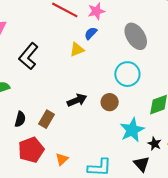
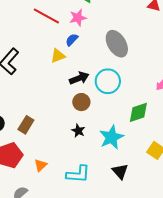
black arrow: (77, 100) -> (79, 78), moved
brown circle: (110, 102) -> (81, 102), moved
black star: (155, 144) -> (78, 131), moved

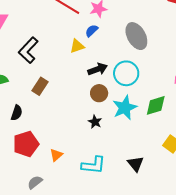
brown rectangle: (26, 125) -> (40, 86), moved
cyan star: (111, 137) -> (125, 108), moved

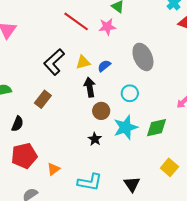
blue semicircle: (92, 31) -> (104, 66), moved
black L-shape: (28, 50) -> (54, 62), moved
black arrow: (98, 69) -> (90, 87), moved, turned -84
cyan circle: (126, 73) -> (130, 93), size x0.7

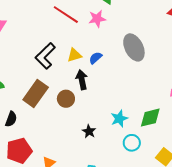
cyan circle: (130, 93) -> (132, 143), moved
brown rectangle: (43, 99) -> (36, 94), size x1.5
brown circle: (101, 111) -> (66, 99), moved
cyan star: (126, 127) -> (119, 119), size x0.7

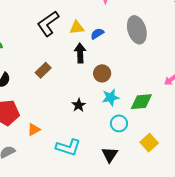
brown rectangle: (36, 94) -> (43, 70), moved, size x0.6
brown circle: (66, 99) -> (102, 73), moved

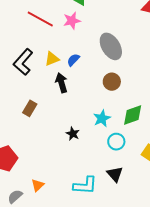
brown circle: (102, 73) -> (112, 82), moved
orange triangle: (34, 130) -> (38, 185), moved
cyan L-shape: (68, 147) -> (85, 185), moved

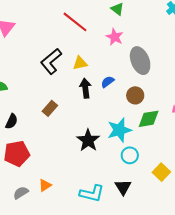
pink star: (72, 21) -> (115, 37), moved, turned 30
blue semicircle: (73, 60) -> (108, 82), moved
green diamond: (133, 115) -> (149, 119), moved
cyan star: (102, 118) -> (119, 130), size x1.4
black star: (73, 134) -> (88, 140), size x1.6

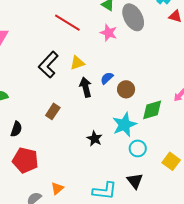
gray ellipse: (140, 61) -> (133, 17), moved
brown circle: (135, 95) -> (126, 89), moved
black star: (88, 140) -> (95, 139), size x0.7
red pentagon: (17, 154) -> (25, 160), turned 30

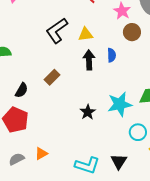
blue semicircle: (107, 78) -> (112, 55), turned 120
brown circle: (126, 89) -> (132, 32), moved
black semicircle: (16, 129) -> (22, 90), moved
cyan circle: (138, 148) -> (138, 132), moved

